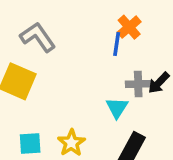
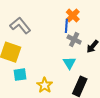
gray cross: (138, 84) -> (74, 40), moved, turned 32
cyan square: (30, 144) -> (20, 75), moved

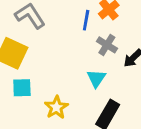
blue line: (66, 26) -> (86, 20), moved

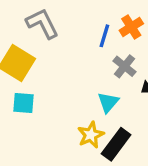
yellow star: (56, 107) -> (91, 135), moved

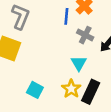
gray L-shape: (42, 23) -> (20, 17), turned 60
cyan square: (24, 103) -> (35, 90), moved, turned 35

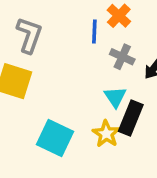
cyan square: (35, 90) -> (55, 138), size x1.5
black rectangle: (91, 92) -> (131, 118), moved

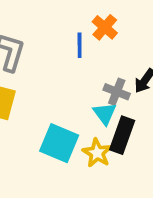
gray cross: (122, 57) -> (117, 92), moved
cyan square: (55, 138) -> (59, 143), moved

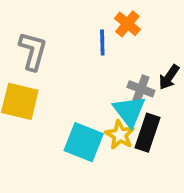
cyan triangle: (105, 113) -> (129, 111), size x1.4
yellow star: (97, 153) -> (120, 135), moved

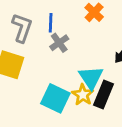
blue line: (102, 42) -> (51, 23), moved
gray cross: (141, 89) -> (59, 43), moved, turned 30

